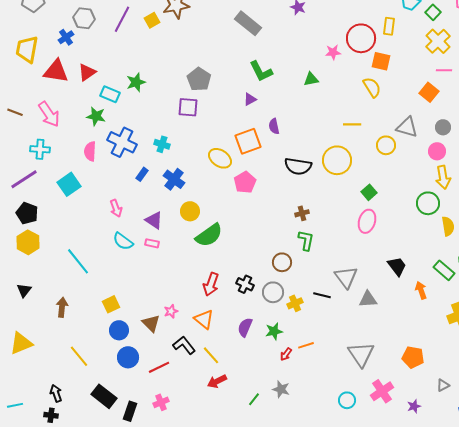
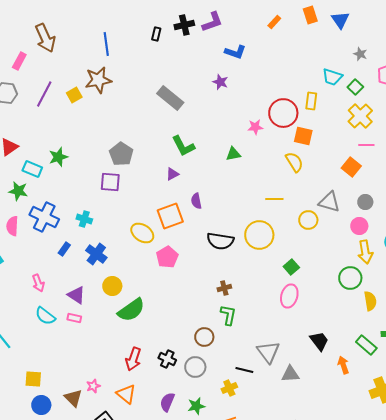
yellow cross: (295, 303) -> (229, 388), moved
yellow square: (111, 304) -> (33, 379), turned 30

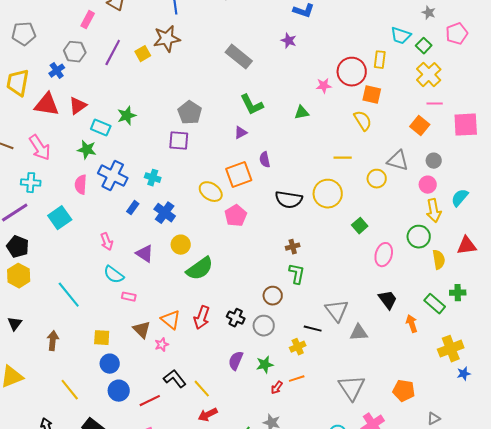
pink ellipse: (289, 296) -> (384, 255), moved
pink rectangle: (74, 318) -> (129, 297), moved
orange triangle: (126, 394) -> (171, 320), moved
brown triangle: (73, 398) -> (142, 330), moved

